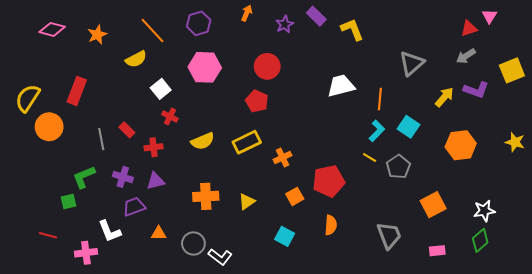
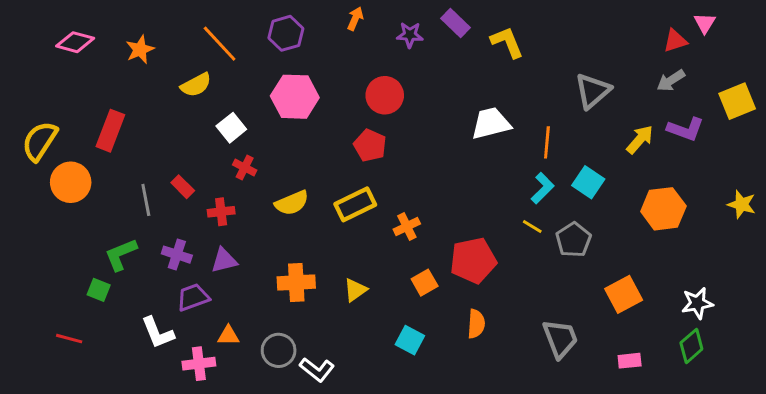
purple star: (285, 24) -> (410, 35), turned 30
green square: (69, 202) -> (99, 290), turned 35
pink cross: (86, 253) -> (199, 364), moved

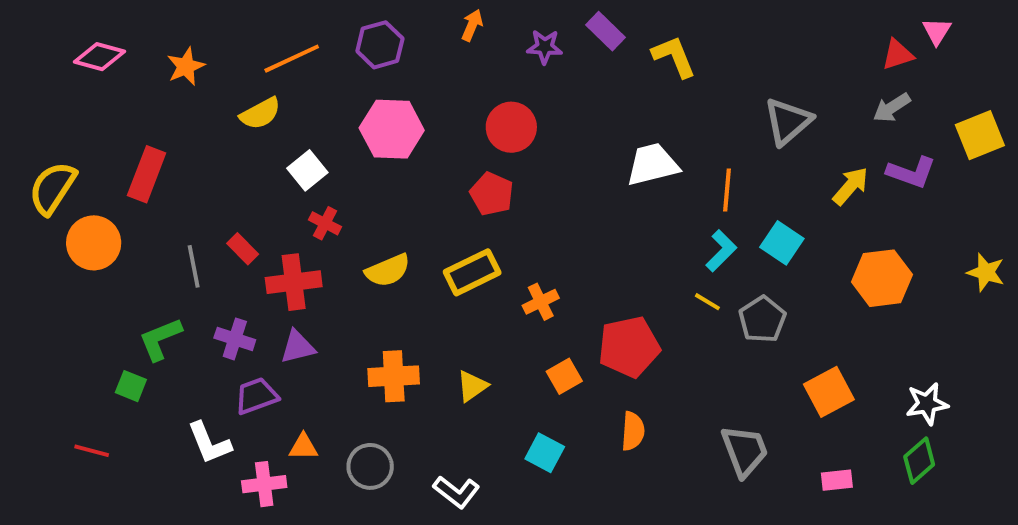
orange line: (220, 44) -> (292, 59), turned -72
red cross: (221, 212) -> (294, 282), size x1.5
white L-shape: (317, 370) -> (456, 492), moved

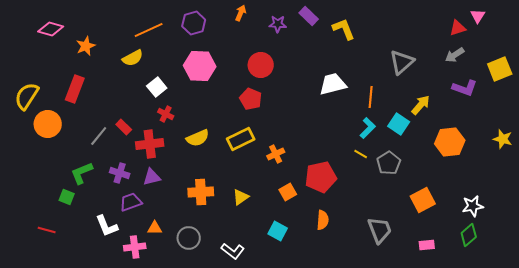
orange star: (186, 66) -> (86, 46), moved
yellow arrow: (851, 186) -> (421, 105), moved
gray line: (194, 266) -> (99, 136), turned 50

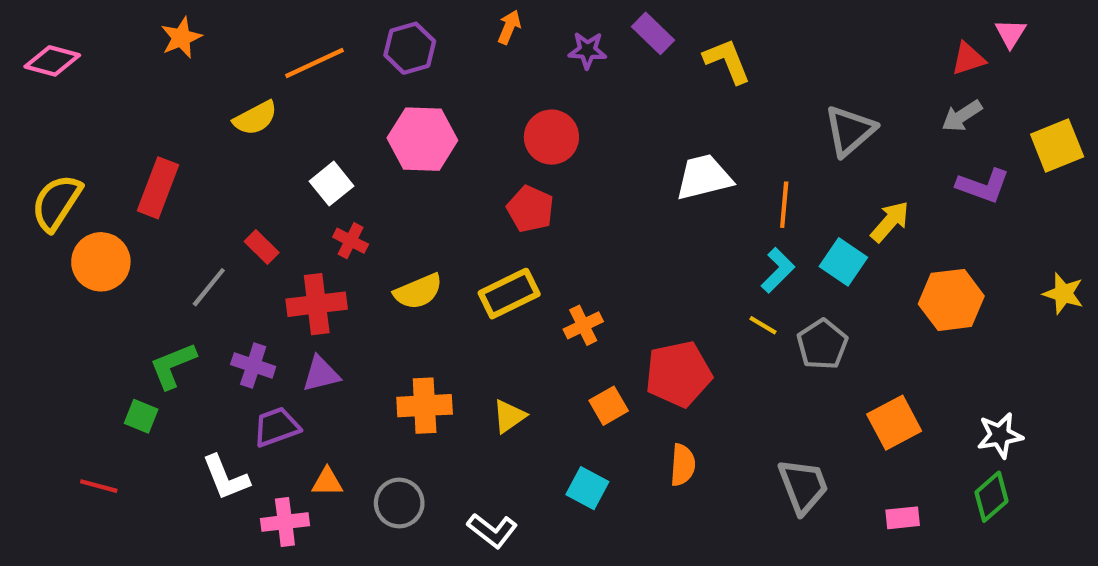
pink diamond: (51, 29) -> (52, 61), moved
orange star: (86, 46) -> (181, 38), moved
yellow semicircle: (133, 58) -> (255, 118), moved
red rectangle: (124, 127) -> (262, 247), moved

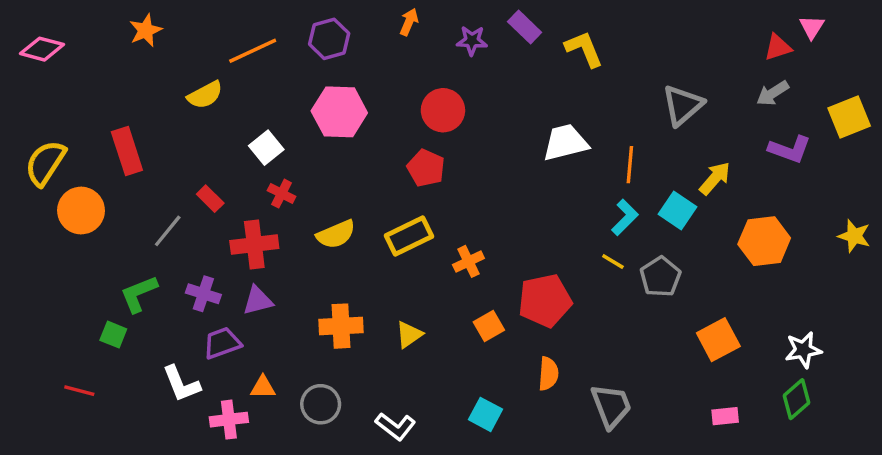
red rectangle: (158, 188) -> (127, 151), turned -39
gray trapezoid: (803, 486) -> (611, 406), moved
cyan square: (587, 488) -> (485, 414), moved

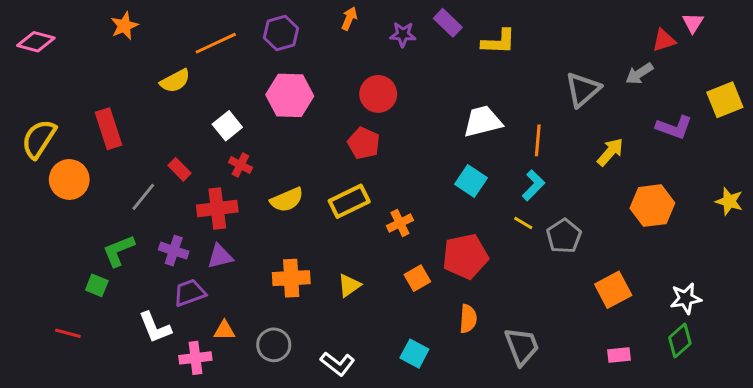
yellow L-shape: (584, 49) -> (499, 42), turned 114
gray arrow: (773, 93) -> (639, 74), moved
cyan square: (678, 211) -> (471, 181), moved

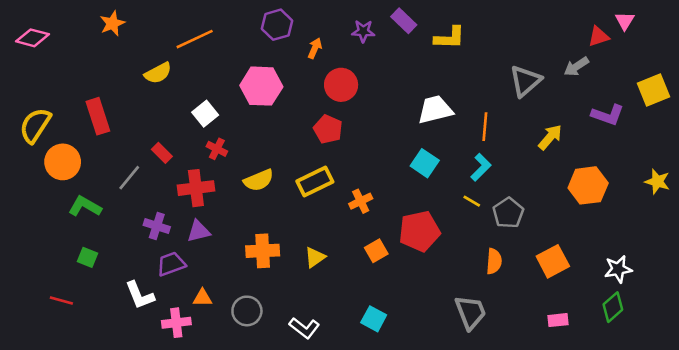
orange arrow: (349, 18) -> (315, 48), moved
purple hexagon: (281, 33) -> (277, 25), moved
green L-shape: (119, 251) -> (85, 206), moved, turned 52
orange semicircle: (468, 319) -> (494, 261), moved

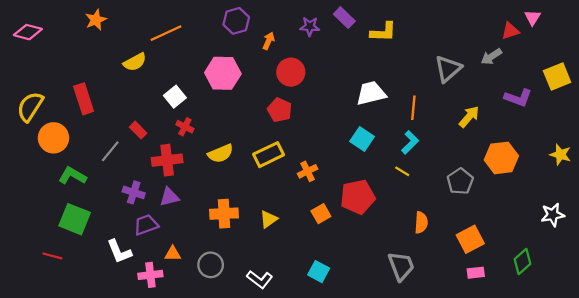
gray pentagon: (508, 213) -> (460, 181), moved
green square: (87, 257) -> (75, 219), size x1.8
orange square: (553, 261) -> (470, 239), moved
white star: (618, 269) -> (553, 215), moved

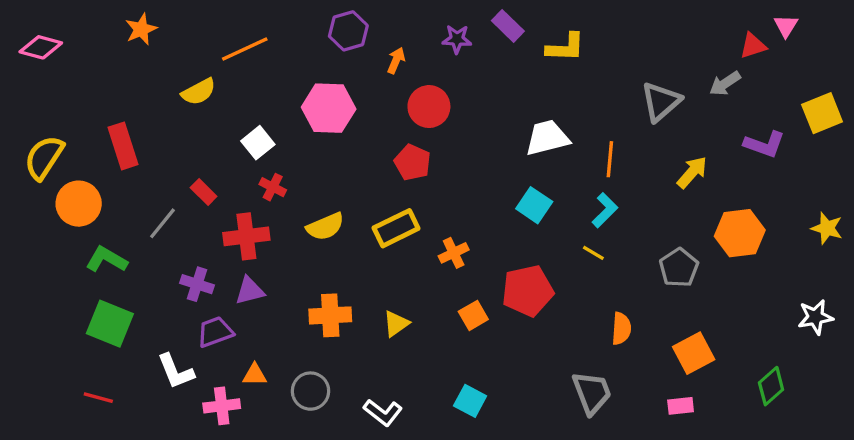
red line: (52, 256) -> (98, 398), moved
pink rectangle: (476, 273) -> (681, 406), moved

